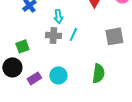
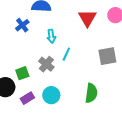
gray cross: (53, 35) -> (46, 64), moved, turned 35
green square: (22, 46) -> (22, 73), moved

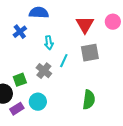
gray square: (107, 56) -> (90, 53), moved
cyan circle: (51, 95) -> (38, 102), moved
purple rectangle: (27, 98) -> (17, 109), moved

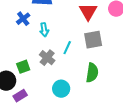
cyan arrow: (49, 43) -> (44, 30), moved
green semicircle: (89, 100) -> (92, 73), moved
cyan circle: (38, 102) -> (61, 89), moved

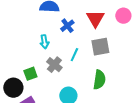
blue cross: (23, 19) -> (67, 26), moved
cyan arrow: (44, 30) -> (44, 42), moved

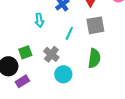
gray cross: (54, 65) -> (51, 54), moved

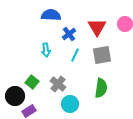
cyan line: (69, 33) -> (75, 55), moved
green square: (25, 52) -> (32, 82), turned -32

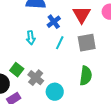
gray cross: (58, 84) -> (36, 78), moved

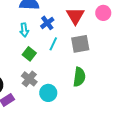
cyan arrow: (31, 38) -> (24, 30), moved
green square: (17, 70) -> (29, 54), moved

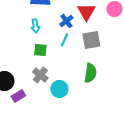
blue cross: (47, 23) -> (66, 21), moved
green square: (29, 54) -> (40, 50), turned -32

